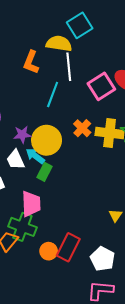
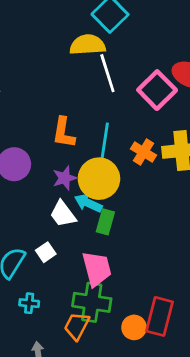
orange L-shape: (31, 62) -> (64, 133), moved
cyan line: (53, 94) -> (105, 141), moved

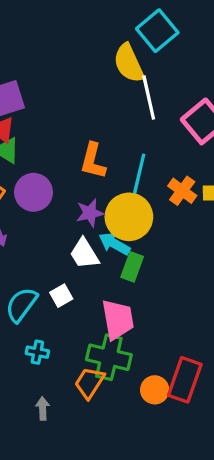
yellow semicircle: (88, 45) -> (129, 63), turned -116

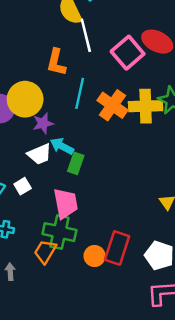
orange L-shape: (93, 161) -> (56, 62), moved
orange cross: (182, 191) -> (112, 105), size x1.4
yellow circle: (129, 217) -> (25, 99), moved
white trapezoid: (84, 254) -> (39, 154), turned -80

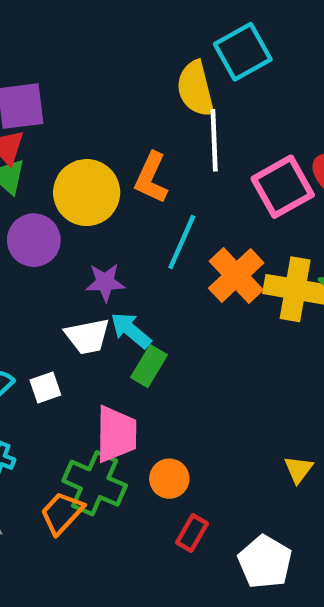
yellow circle: (25, 99) -> (87, 193), moved
red rectangle: (117, 248) -> (192, 533), size x0.6
orange circle: (95, 256) -> (169, 479), moved

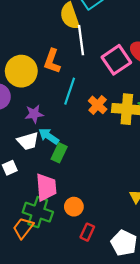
orange cross: (236, 275) -> (98, 105), size x0.7

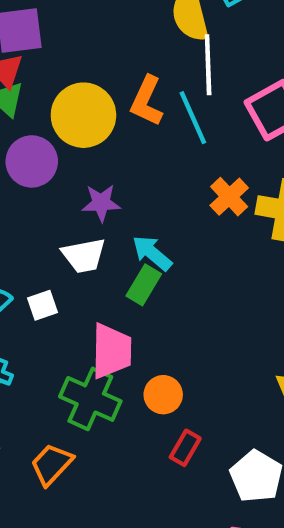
cyan line: (70, 91) -> (193, 118), moved, turned -48
cyan arrow: (49, 136) -> (152, 253), moved
orange trapezoid: (23, 228) -> (52, 464), moved

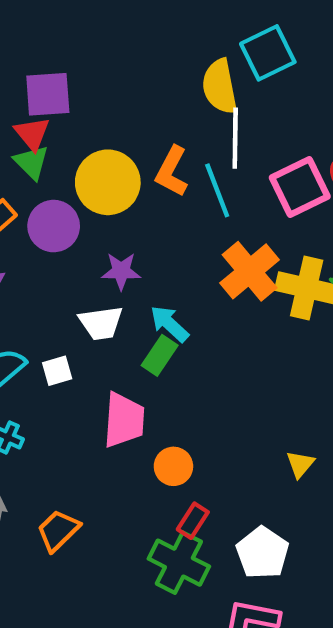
orange cross: (229, 197) -> (250, 271), size x1.5
green cross: (90, 399) -> (179, 563), moved

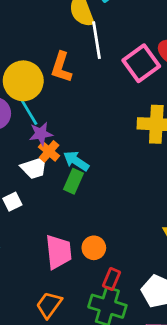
cyan line: (217, 190) -> (27, 109), moved
orange cross: (250, 271) -> (49, 151), moved, size x0.6
pink trapezoid: (124, 420) -> (59, 252), moved
orange trapezoid: (58, 530) -> (49, 305), moved

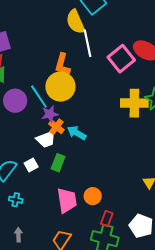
yellow circle: (23, 81) -> (60, 87), moved
green rectangle: (73, 181) -> (58, 163), moved

